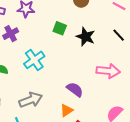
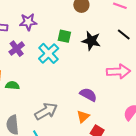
cyan cross: (34, 60) -> (49, 53), moved

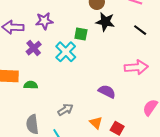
black star: (91, 41) -> (105, 22), moved
gray arrow: (46, 111) -> (65, 110), size x0.7
orange triangle: (83, 117) -> (96, 123), moved, turned -32

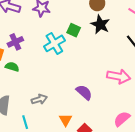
purple cross: (34, 48) -> (15, 42), moved

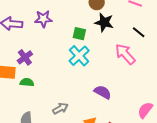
cyan cross: (54, 43) -> (79, 56), moved
pink arrow: (119, 76) -> (125, 54), moved, turned -130

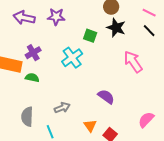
black line: (139, 32) -> (149, 31), moved
cyan cross: (79, 56) -> (72, 58), moved

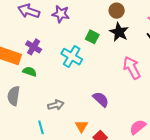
purple cross: (33, 53) -> (34, 47), turned -35
cyan cross: (72, 58) -> (72, 57), turned -30
gray semicircle: (27, 117) -> (14, 96), moved

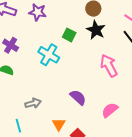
pink semicircle: (138, 127) -> (110, 110), moved

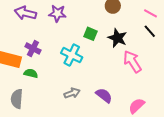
black star: (96, 30) -> (117, 38), moved
gray arrow: (33, 103) -> (72, 93), moved

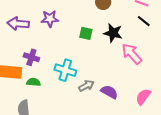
cyan cross: (72, 55) -> (65, 70), moved
gray arrow: (72, 93) -> (86, 86), moved

